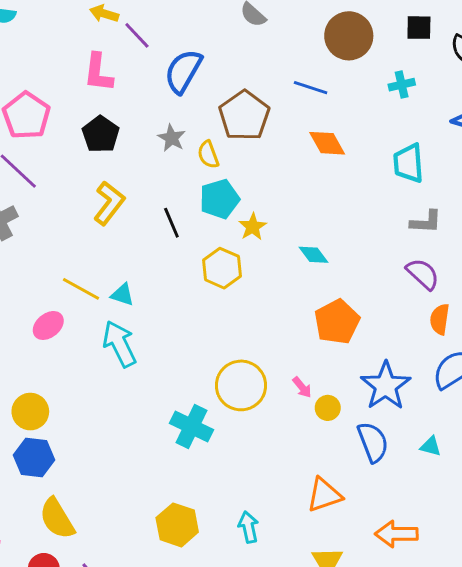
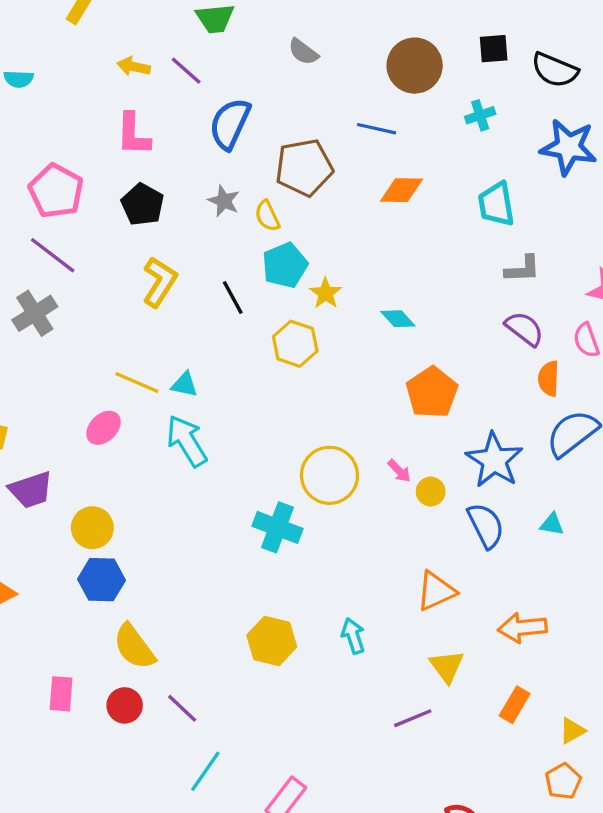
purple line: (137, 35) -> (186, 71), moved
brown pentagon: (244, 116) -> (304, 168), turned 30
orange diamond: (327, 143) -> (401, 190), turned -54

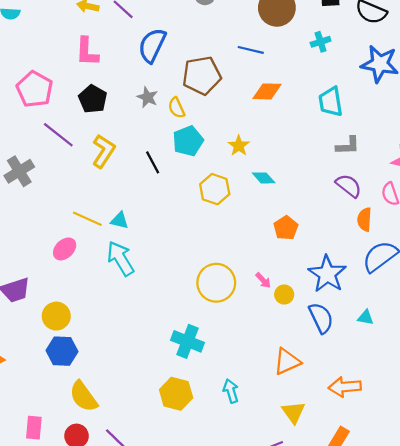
purple line: (53, 255) -> (58, 135), moved
yellow star: (326, 293) -> (239, 146), moved
yellow hexagon: (295, 344) -> (215, 189), moved
orange pentagon: (432, 392) -> (286, 228), size x0.7
cyan cross: (277, 527) -> (188, 341), moved

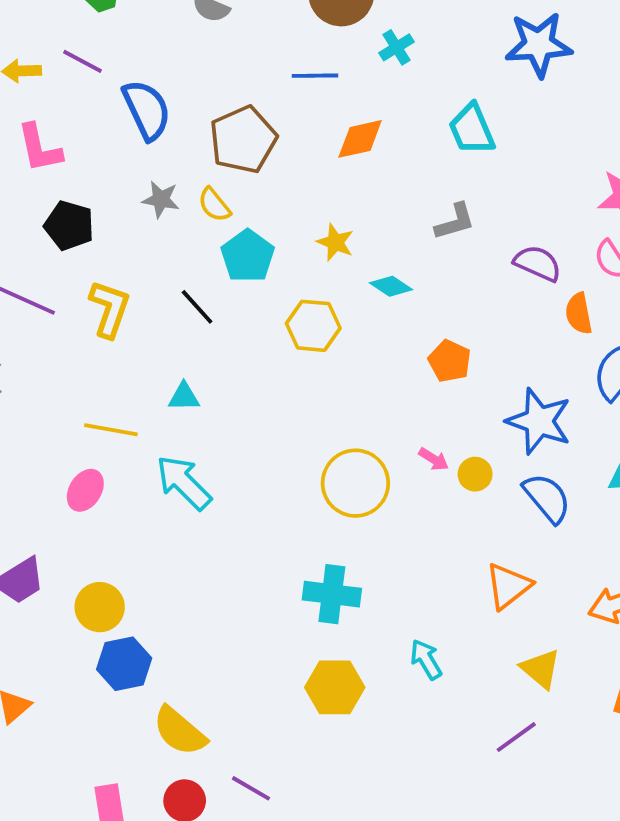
cyan cross: (321, 42) -> (396, 47), moved
blue semicircle: (152, 45) -> (147, 110), turned 144
gray L-shape: (348, 146) -> (455, 222), moved
cyan triangle: (119, 221) -> (184, 397), moved

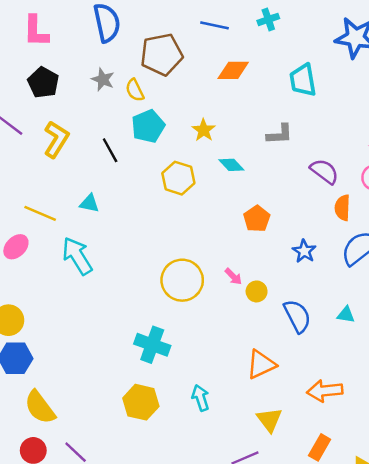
blue star: (539, 421) -> (304, 251), moved, size x0.6

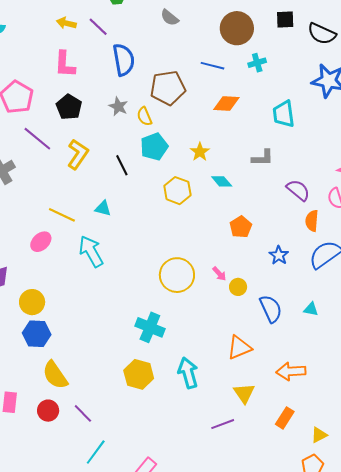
cyan arrow: (201, 398) -> (188, 373), size x1.4

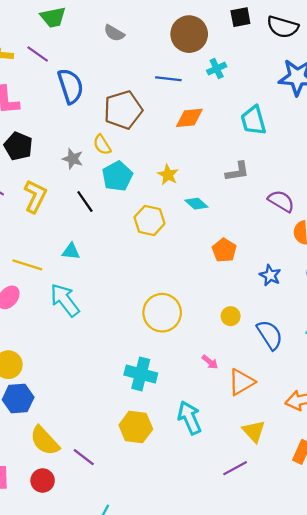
gray star: (118, 106) -> (73, 159), moved
pink arrow: (219, 274) -> (210, 362), moved
purple line: (83, 413) -> (84, 457), moved

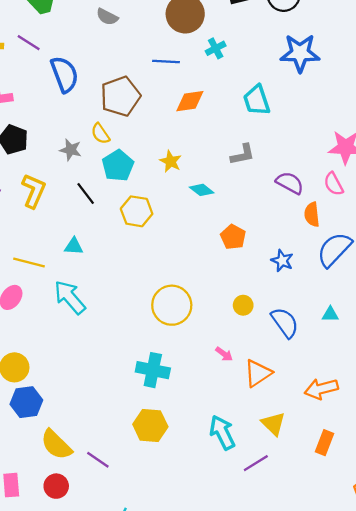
yellow hexagon: (149, 220) -> (137, 211), moved
cyan arrow: (190, 418) -> (222, 432), moved

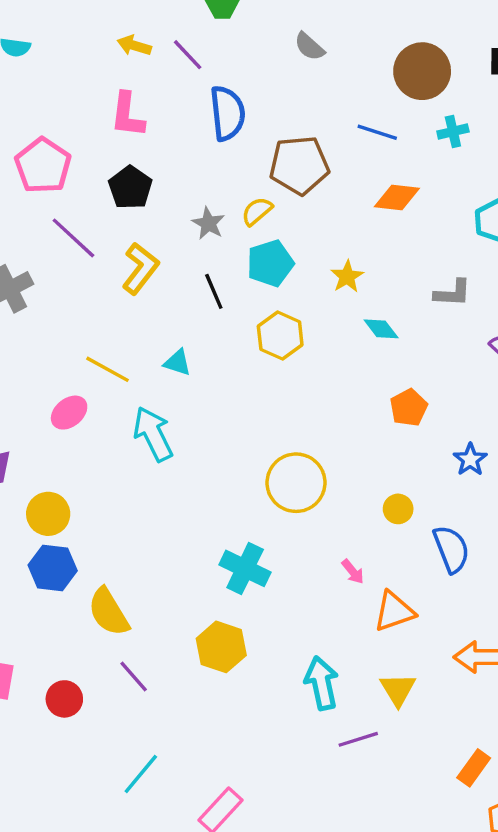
yellow semicircle: (100, 134) -> (257, 211), turned 70
orange rectangle: (324, 443) -> (474, 768), moved
yellow semicircle: (56, 445) -> (109, 612), moved

